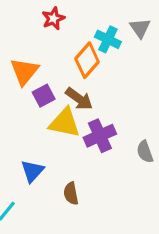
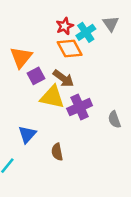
red star: (53, 18) -> (65, 26), moved
cyan cross: (108, 39) -> (86, 32), turned 30
orange diamond: (87, 60) -> (70, 49), turned -70

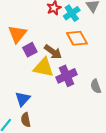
orange diamond: (70, 49) -> (77, 38), moved
brown semicircle: (57, 152) -> (26, 120), moved

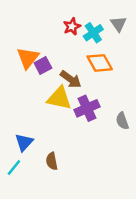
purple square: (30, 50) -> (43, 65), moved
blue triangle: (23, 99) -> (24, 142), moved
brown semicircle: (26, 120) -> (52, 161), moved

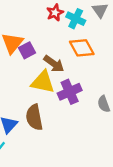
cyan cross: (93, 33) -> (76, 19), turned -30
brown semicircle: (52, 161) -> (34, 117), moved, size x1.5

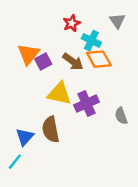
cyan cross: (76, 19) -> (91, 41), moved
brown arrow: (54, 64) -> (73, 62), moved

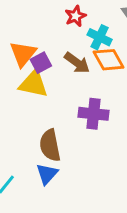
yellow triangle: (59, 94) -> (33, 84), moved
purple cross: (86, 104) -> (94, 114), turned 30
blue triangle: (25, 137) -> (47, 174), moved

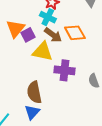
cyan cross: (100, 37) -> (48, 17), moved
yellow triangle: (33, 84) -> (43, 52), moved

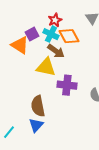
orange triangle: (15, 29) -> (20, 45), turned -36
orange diamond: (75, 33) -> (69, 36), moved
purple square: (28, 35) -> (32, 34), moved

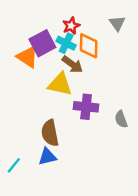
purple square: (32, 34) -> (42, 43), size x1.5
orange diamond: (69, 36) -> (89, 46), turned 30
blue triangle: (36, 125) -> (47, 157), turned 35

